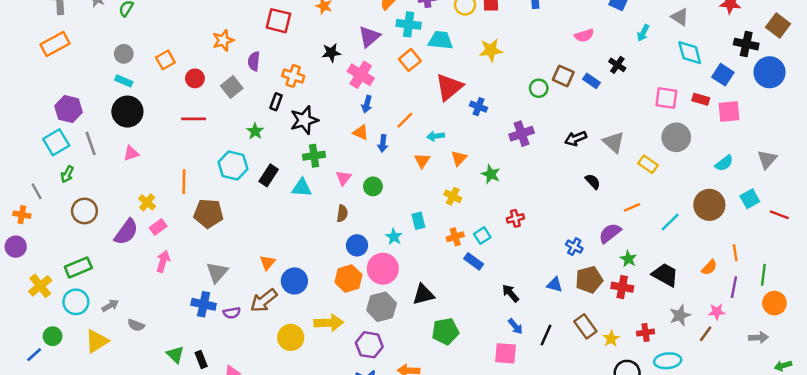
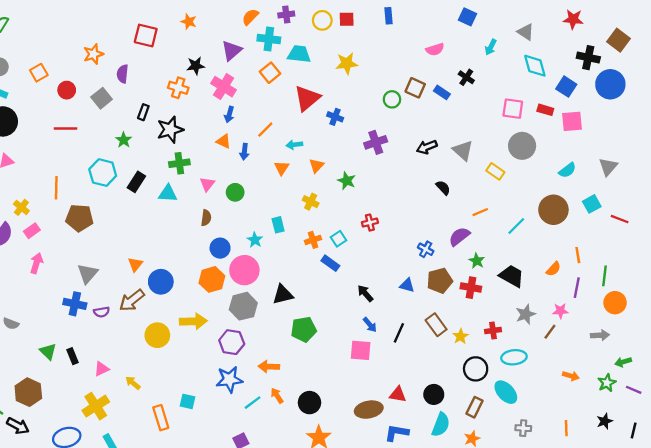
orange cross: (293, 76) -> (178, 88), moved

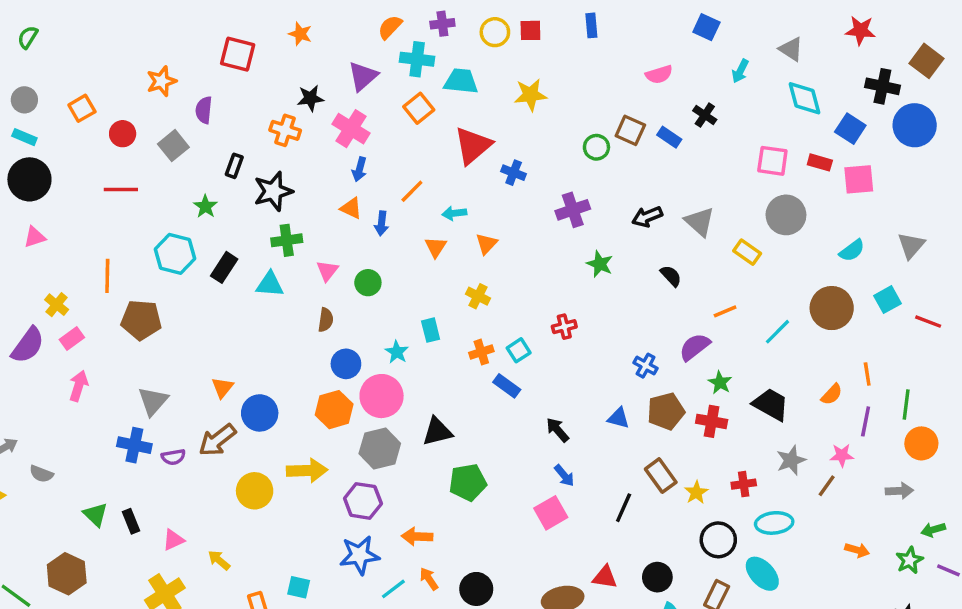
green star: (347, 181) -> (600, 264), moved
black line: (399, 333) -> (624, 508), moved
pink square: (361, 350) -> (551, 513), turned -35

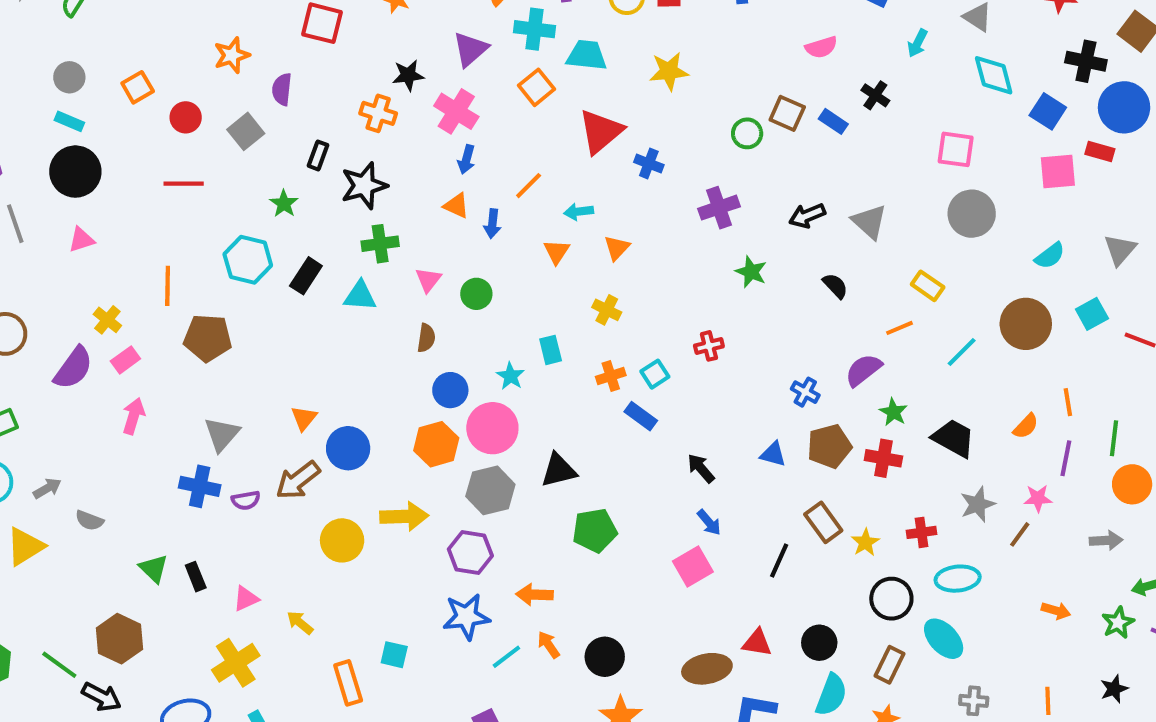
red rectangle: (820, 162) -> (1100, 151), moved
yellow rectangle: (747, 252) -> (928, 286), moved

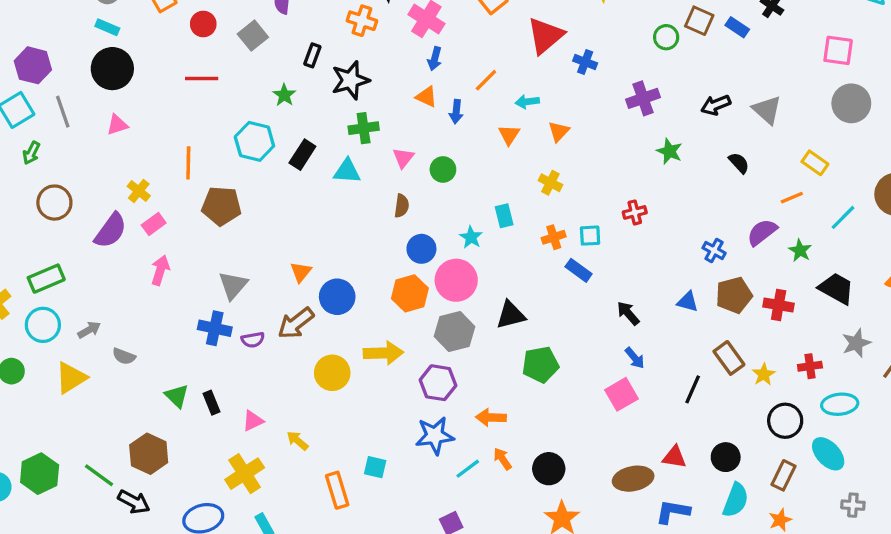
cyan square: (655, 374) -> (590, 236), turned 30
green star: (893, 412) -> (800, 250), moved

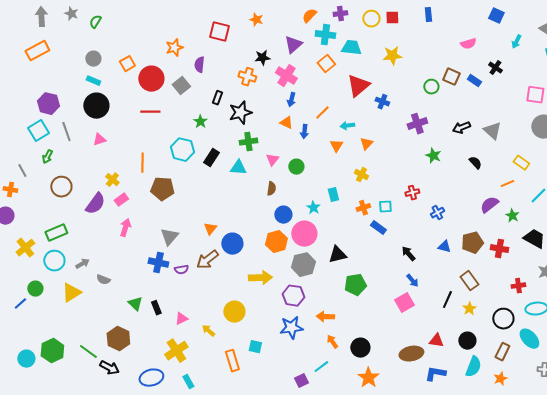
red circle: (203, 24) -> (151, 79), size x1.6
blue cross: (714, 250) -> (437, 213), moved, turned 32
yellow circle: (332, 373) -> (234, 312), moved
yellow star: (764, 374) -> (469, 309), moved
cyan line: (468, 469) -> (321, 367), moved

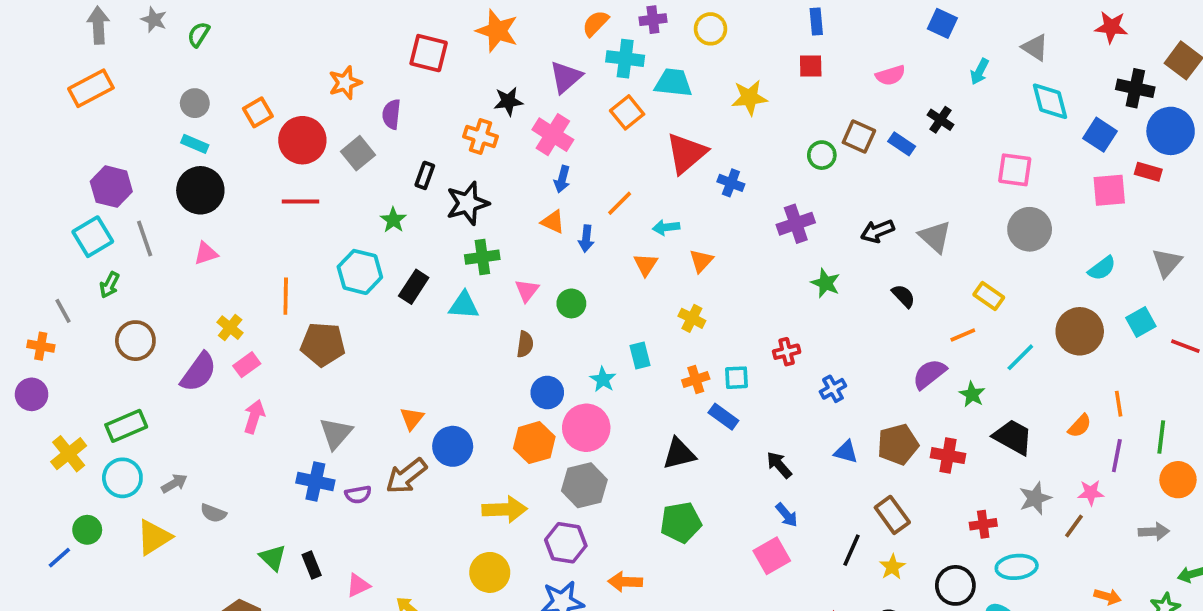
red square: (392, 18) -> (811, 66), moved
orange star: (256, 20) -> (497, 31), size x1.6
black triangle: (337, 255) -> (679, 454), moved
yellow circle: (234, 312) -> (490, 572), moved

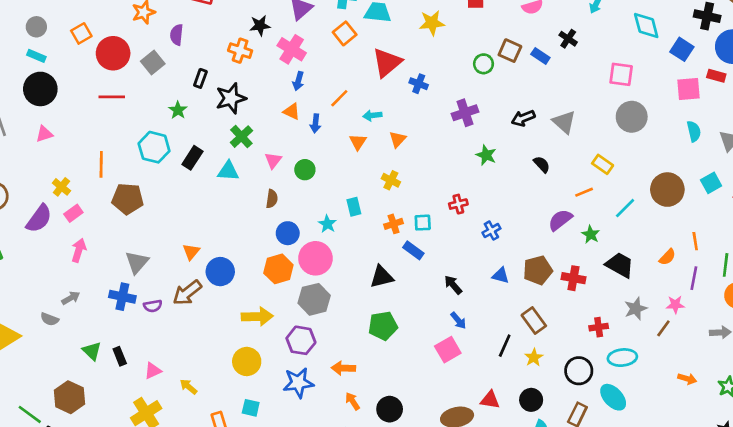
green cross: (482, 257) -> (241, 137), turned -35
cyan semicircle: (1102, 268) -> (694, 131), moved, turned -66
gray arrow: (174, 483) -> (71, 298), moved

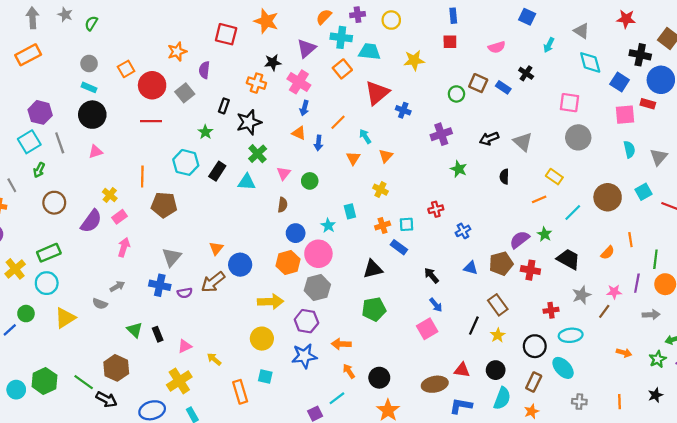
cyan arrow: (372, 115) -> (365, 136), turned 64
black semicircle: (542, 164) -> (504, 177), turned -136
purple semicircle: (560, 220) -> (520, 240), moved
purple line: (694, 278) -> (637, 283), moved

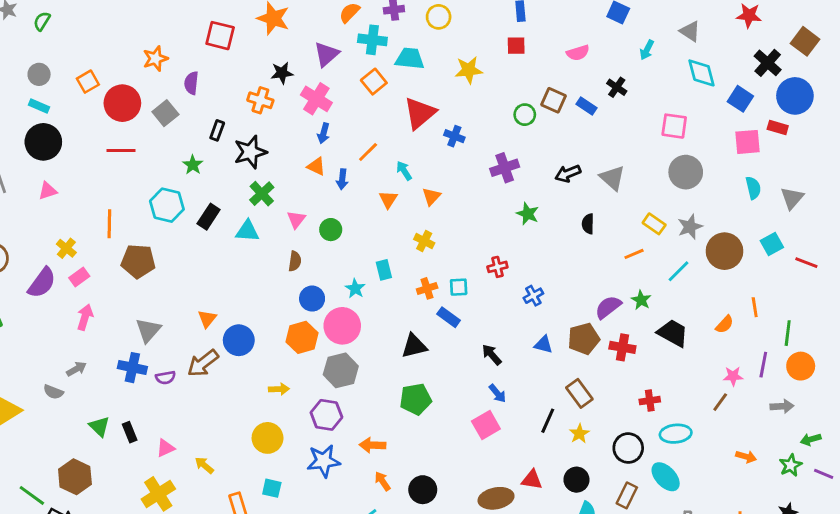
black cross: (640, 55) -> (768, 63), turned 30
gray star: (581, 295) -> (690, 227), moved
yellow arrow: (271, 302) -> (279, 389), size x0.6

